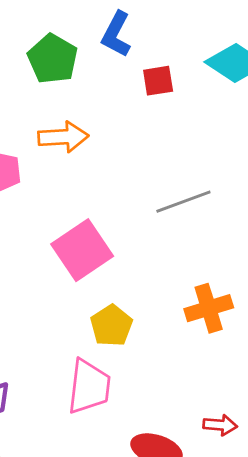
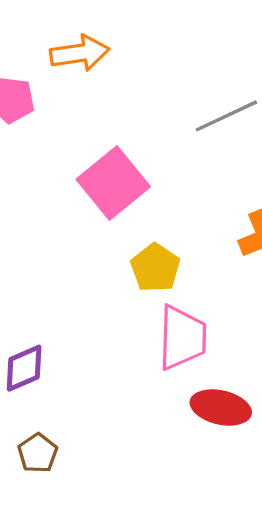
pink trapezoid: (89, 387) -> (182, 338), moved

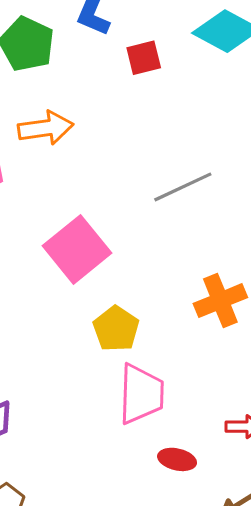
red ellipse: (221, 407) -> (177, 459), size x0.7

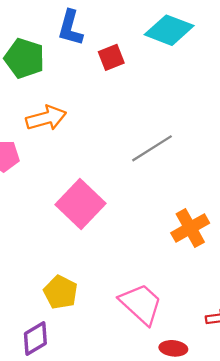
yellow pentagon: (116, 329) -> (61, 292), moved
pink trapezoid: (141, 394) -> (141, 304), turned -42

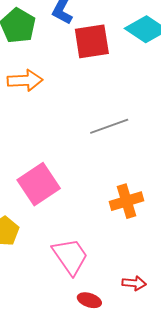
red square: (111, 57) -> (92, 41), size x1.6
pink square: (80, 204) -> (39, 184), moved

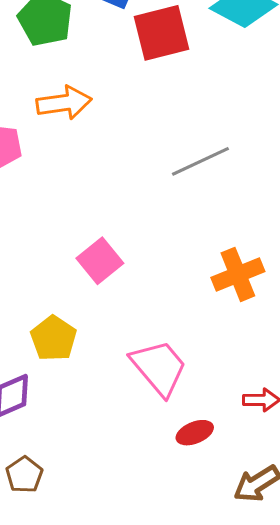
pink square: (39, 184) -> (100, 261), size x0.7
red ellipse: (89, 300) -> (195, 433), turned -35

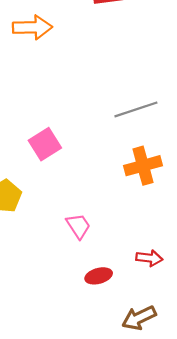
gray line: (200, 161) -> (136, 109), moved
pink trapezoid: (159, 368) -> (78, 226), size x0.6

